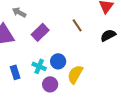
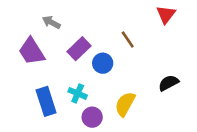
black semicircle: (108, 35) -> (169, 83), moved
blue circle: (58, 61) -> (103, 63), moved
blue rectangle: (15, 72) -> (46, 101), size x1.5

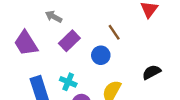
gray arrow: (51, 22) -> (54, 17), moved
blue circle: (103, 63) -> (101, 55), moved

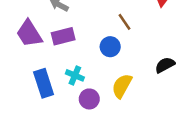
purple rectangle: (69, 41) -> (63, 36), moved, turned 30

